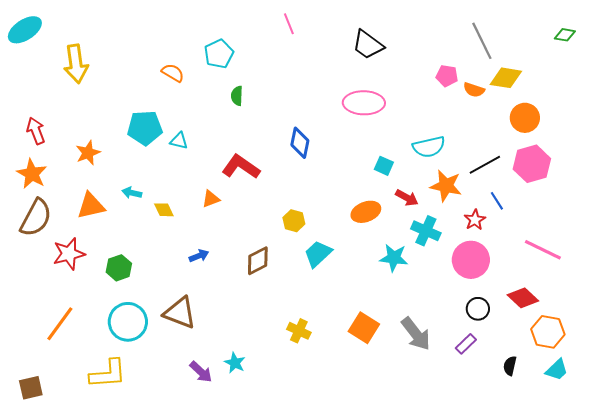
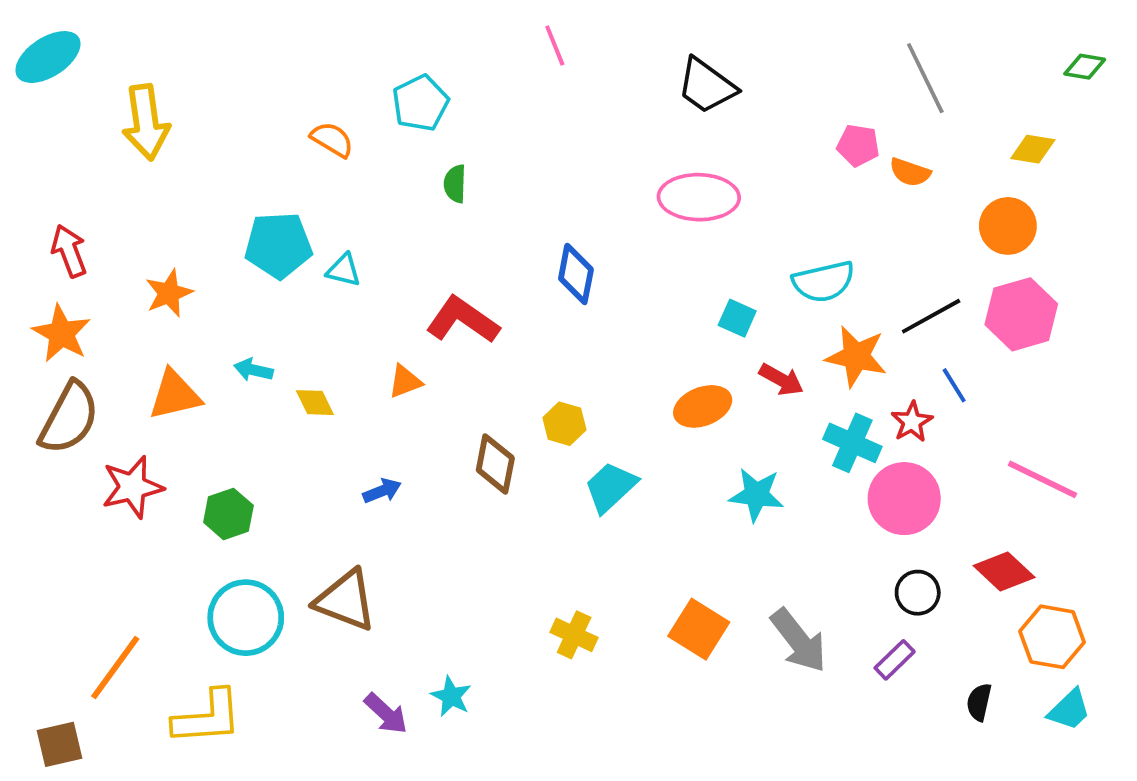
yellow diamond: (506, 78) -> (1033, 149), moved, size x0.7
cyan cross: (426, 231) -> (852, 443), moved
brown diamond: (258, 261) -> (495, 464), moved, turned -52
orange line: (60, 324) -> (115, 668), moved

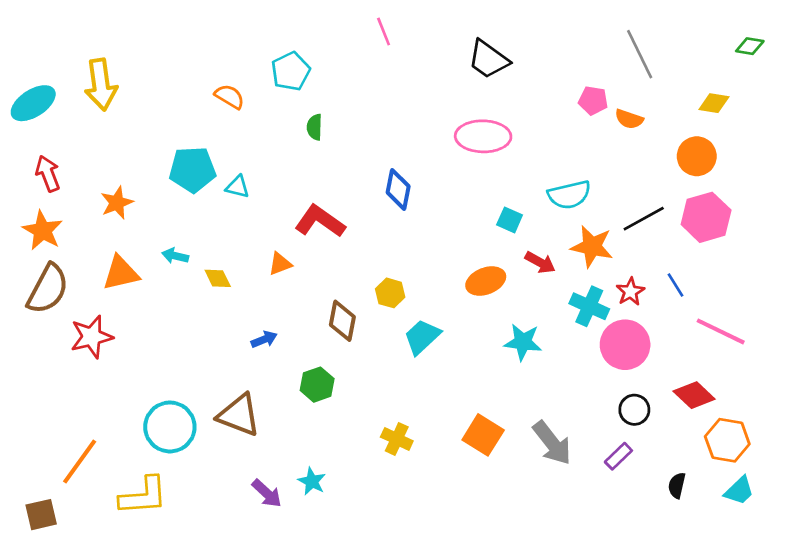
cyan ellipse: (48, 57) -> (33, 103), moved
blue line: (954, 385) -> (675, 285), moved
green hexagon: (228, 514) -> (317, 385), moved

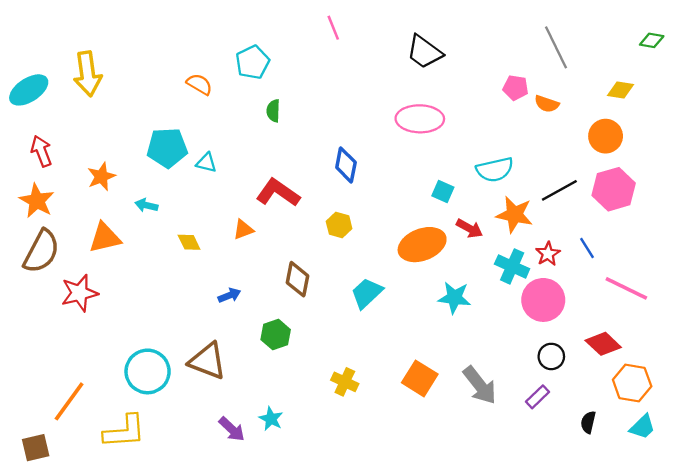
cyan arrow: (175, 256) -> (146, 205), moved
orange ellipse: (486, 281) -> (422, 245), size x1.4
yellow hexagon: (390, 293) -> (339, 225), moved

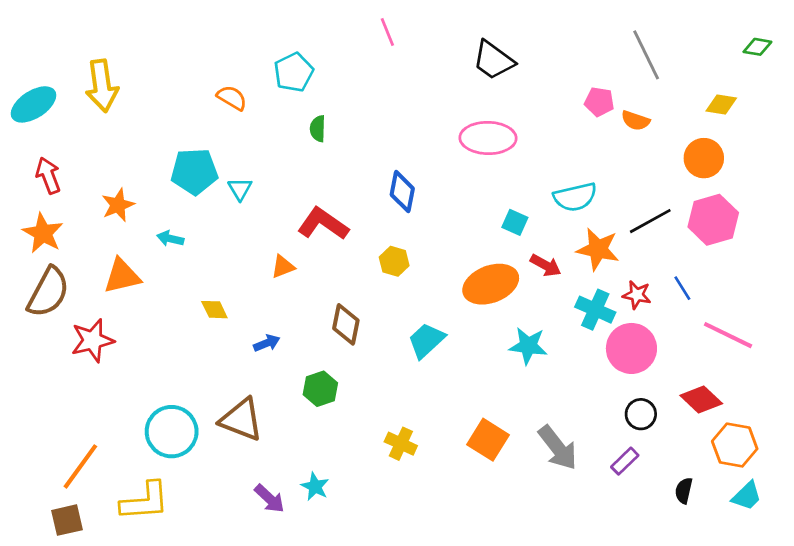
cyan triangle: (206, 163) -> (240, 189), turned 45
yellow diamond: (189, 242) -> (214, 310), moved
red star: (548, 254) -> (637, 295), turned -30
brown square: (36, 448) -> (67, 520), moved

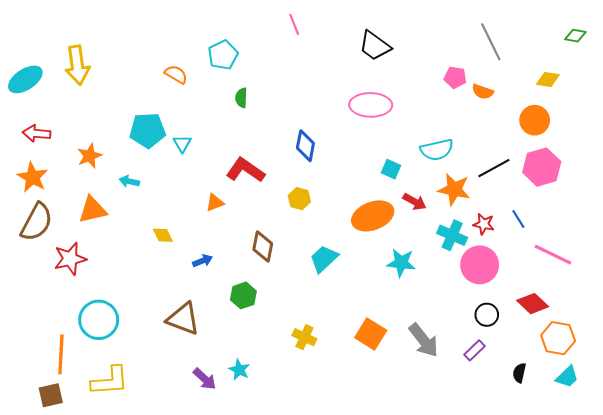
red arrow: (48, 176) -> (37, 133), turned -64
cyan circle: (172, 432) -> (99, 320), moved
orange line: (80, 466) -> (61, 354), turned -33

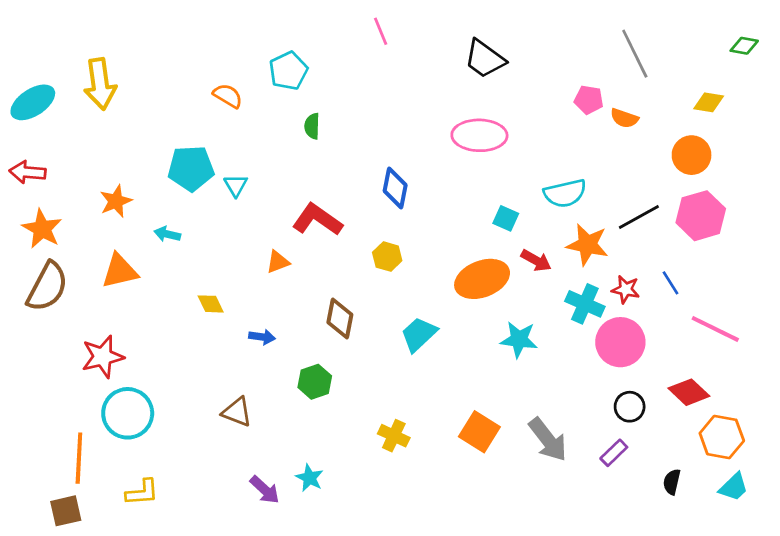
red arrow: (37, 133) -> (28, 172), moved
red star: (70, 259) -> (103, 357), moved
blue arrow: (203, 261) -> (262, 337), turned 30
brown triangle: (183, 319) -> (237, 412), size x0.7
yellow L-shape: (110, 381) -> (142, 492), size x0.7

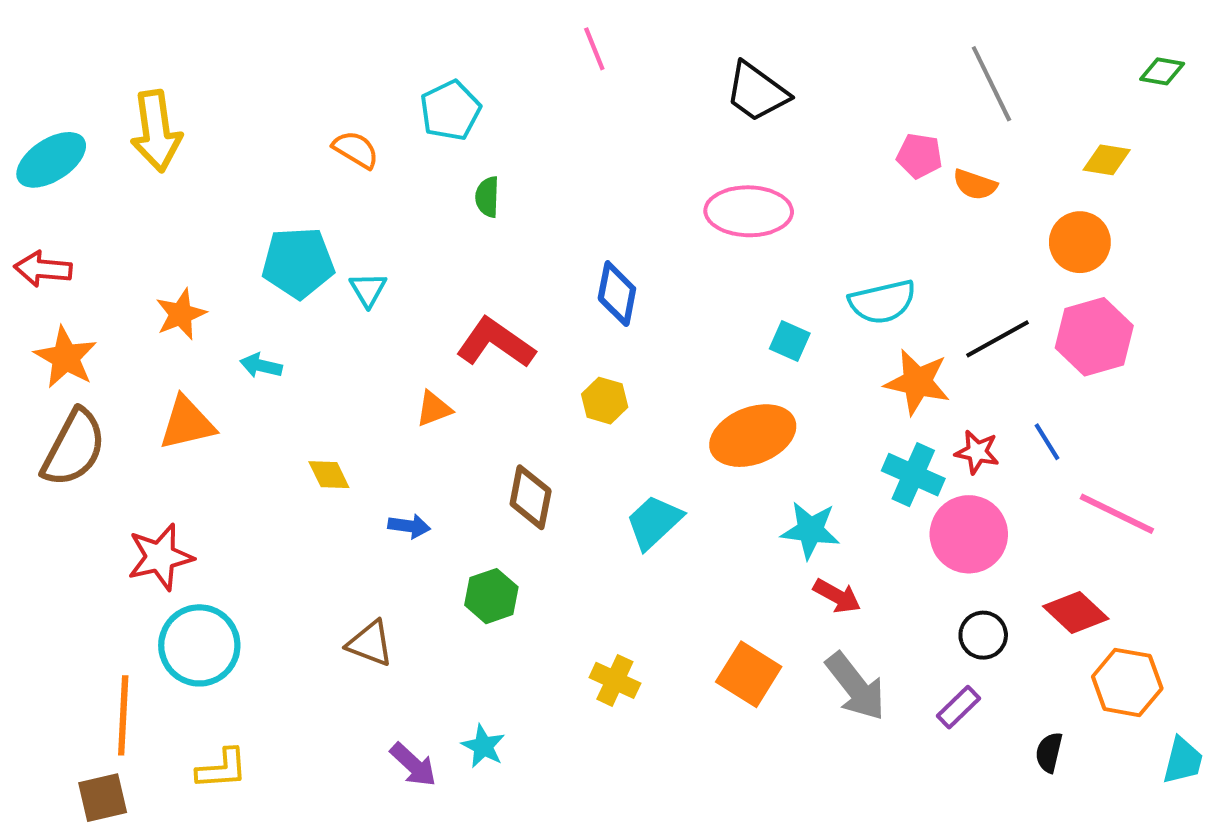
red arrow: (536, 260) -> (837, 596), moved
cyan trapezoid: (734, 487) -> (1183, 761), moved, turned -32

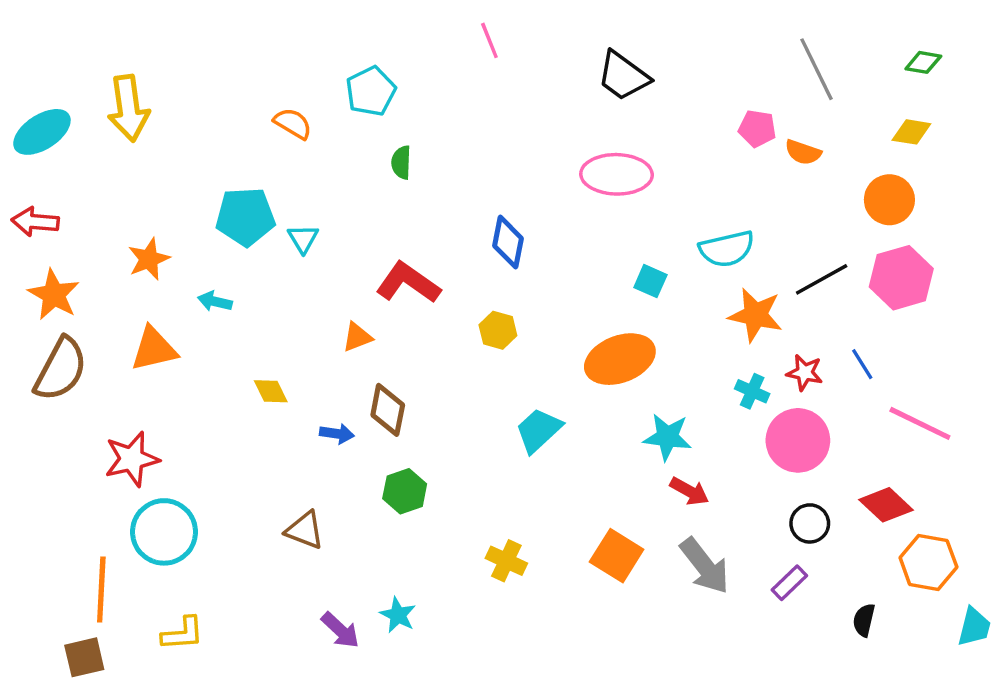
green diamond: (1162, 71) -> (923, 62), moved
cyan cross: (913, 475) -> (752, 391), size x0.7
brown diamond: (531, 497) -> (388, 410), moved

